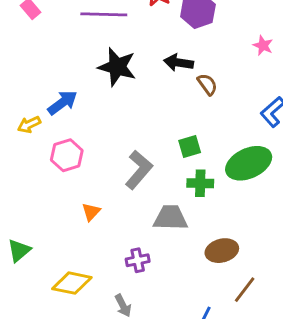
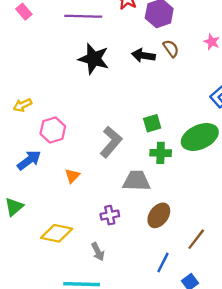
brown semicircle: (207, 84) -> (171, 48), moved
blue arrow: (62, 103) -> (29, 160), moved
brown ellipse: (222, 251) -> (159, 215), moved, turned -40

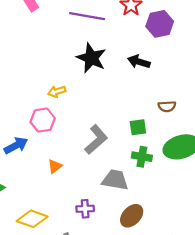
brown semicircle: (171, 48) -> (167, 106), moved, turned 114
yellow arrow: (22, 105) -> (57, 92), moved

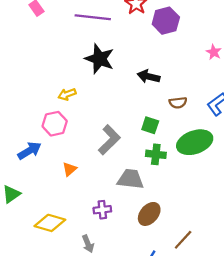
black arrow: (139, 62) -> (149, 77), moved
green square: (138, 127) -> (150, 125), turned 30

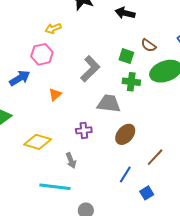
brown semicircle: (178, 103) -> (149, 45), moved, turned 42

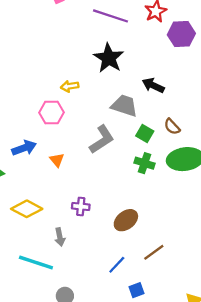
blue arrow: (20, 78) -> (24, 148), moved
orange triangle: (55, 94) -> (57, 160), turned -40
gray trapezoid: (109, 103) -> (124, 106), moved

